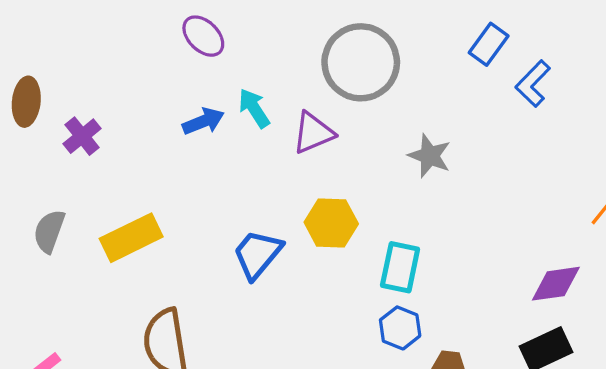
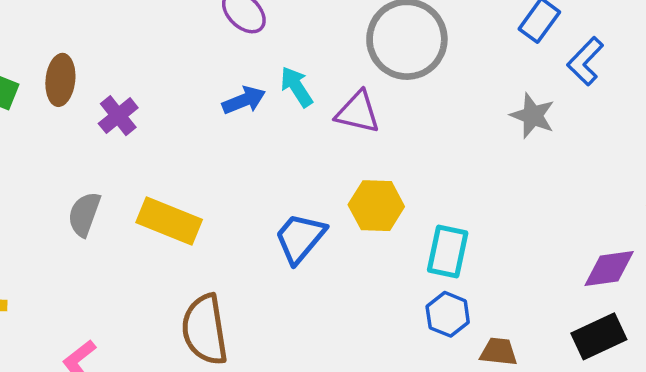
purple triangle: (313, 133) -> (358, 112), turned 36
gray star: (430, 156) -> (533, 116), moved
yellow rectangle: (131, 238) -> (169, 221), turned 48

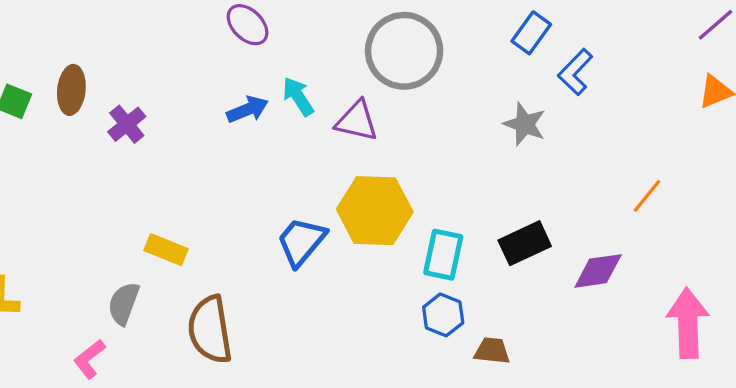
yellow hexagon: (376, 206) -> (375, 211), size x1.4
gray semicircle: (84, 214) -> (124, 304), moved
yellow rectangle: (169, 221) -> (166, 250), moved, size x0.7
black rectangle: (599, 336) -> (525, 243), moved

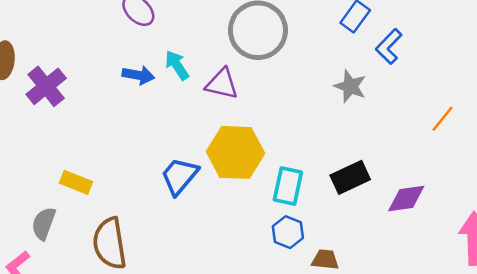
blue arrow: (248, 109) -> (138, 75), turned 32
purple cross: (127, 124) -> (46, 86), size x1.4
orange line: (647, 196) -> (442, 119), moved

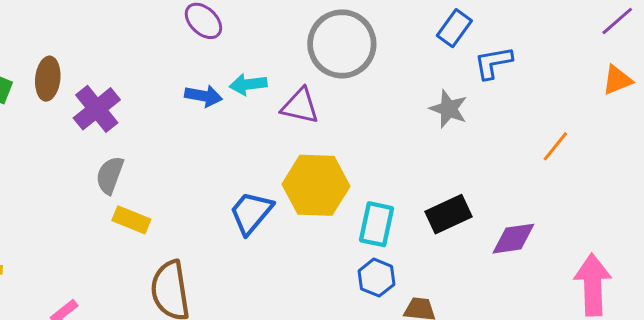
blue L-shape: (389, 46) -> (493, 63), turned 36
cyan arrow: (177, 65) -> (248, 84), turned -64
gray semicircle: (44, 223) -> (110, 175), moved

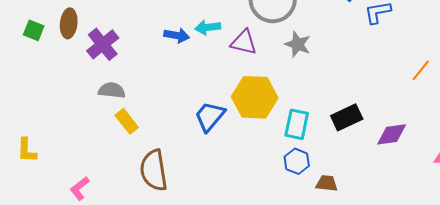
gray star: (449, 109) -> (298, 44), moved
gray semicircle: (110, 175) -> (112, 90), turned 76
yellow rectangle: (131, 220) -> (127, 121), turned 30

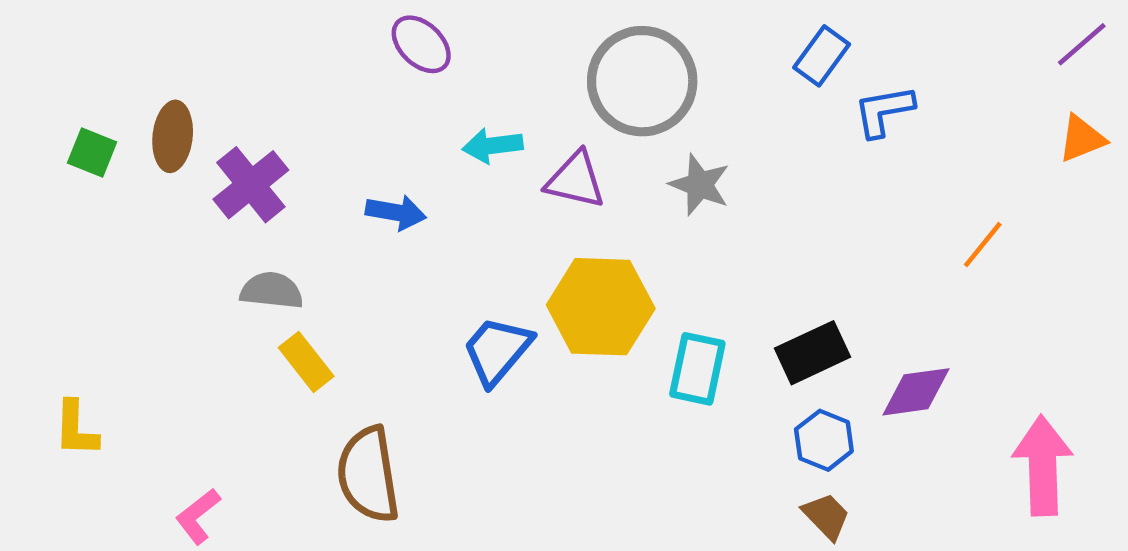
blue arrow: (177, 35) -> (396, 212), moved
blue hexagon: (297, 161) -> (824, 440), moved
brown trapezoid: (327, 183) -> (826, 516), moved, turned 40

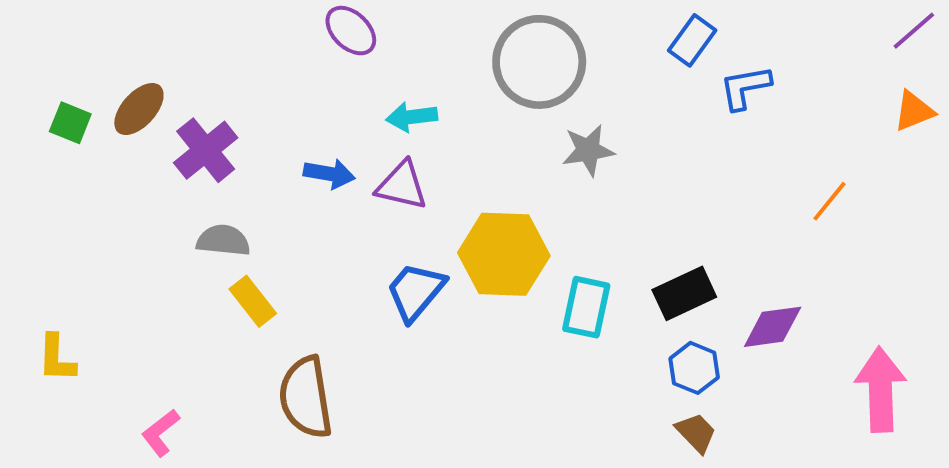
brown ellipse: (173, 136) -> (139, 109), turned 36
purple triangle: (575, 180) -> (402, 186), moved
gray star: (700, 185) -> (588, 150), turned -30

